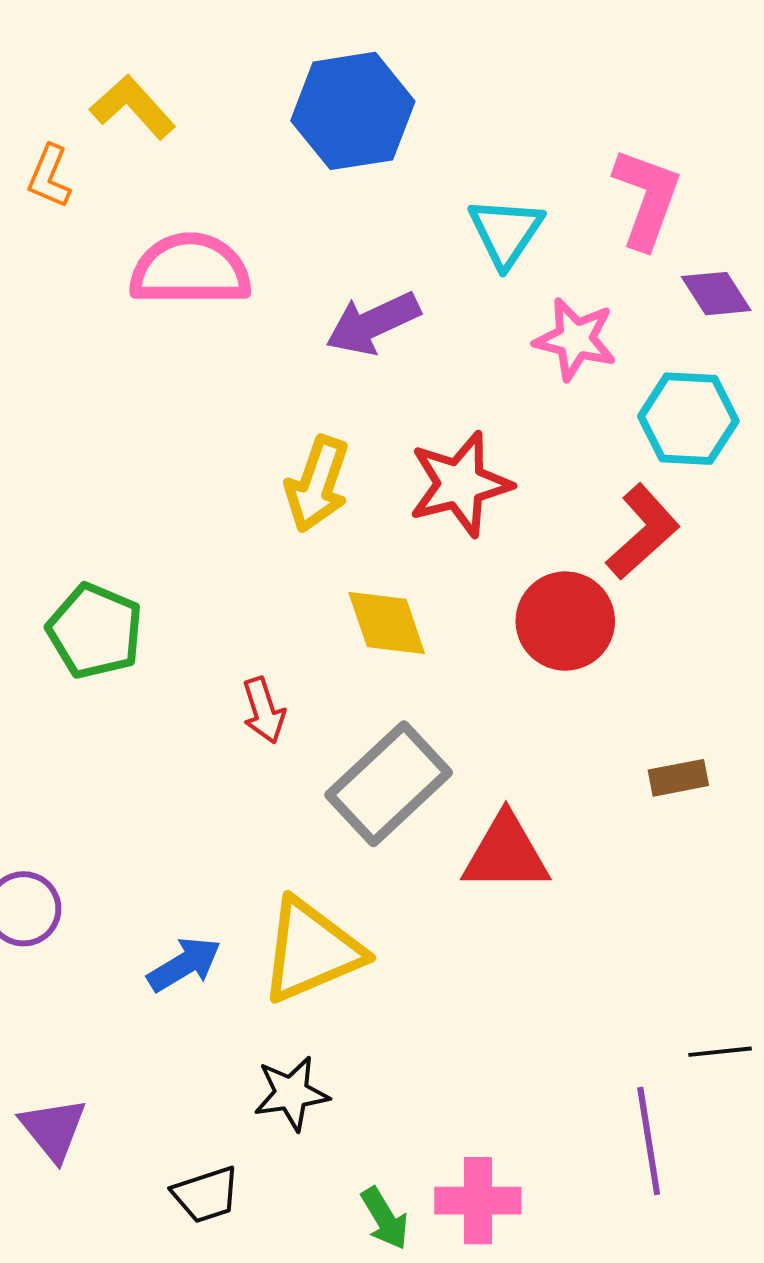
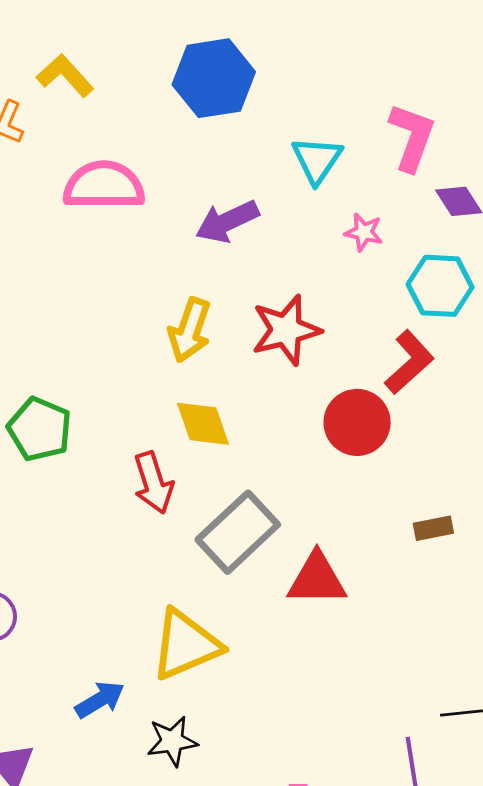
pink star: (575, 339) -> (364, 232), size x0.7
yellow diamond: (387, 623) -> (203, 424), moved
red arrow: (264, 710) -> (153, 483), size x1.4
blue arrow: (184, 964) -> (100, 700), moved

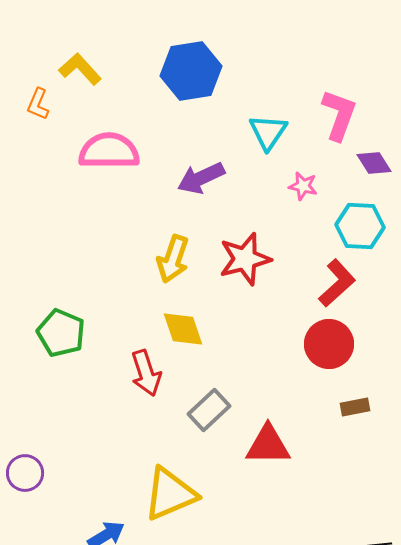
red circle: (357, 422) -> (329, 344), moved
gray rectangle: (238, 532) -> (209, 410), size x0.7

